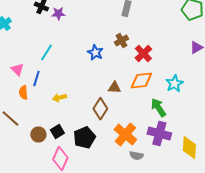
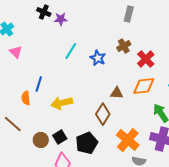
cyan line: (46, 52) -> (71, 51), moved
pink triangle: (17, 70) -> (16, 52), moved
yellow arrow: (59, 98) -> (62, 103), size x1.5

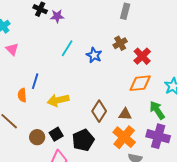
brown triangle: (117, 93) -> (125, 114), moved

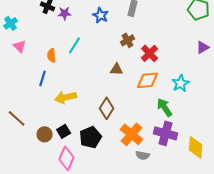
blue star: (94, 55) -> (101, 15), moved
orange semicircle: (22, 95) -> (52, 55), moved
brown triangle: (125, 114) -> (117, 69), moved

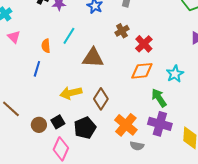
brown triangle: (117, 69) -> (93, 58), moved, size x1.6
yellow arrow: (66, 97) -> (71, 93), moved

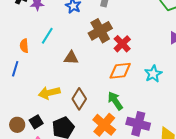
brown cross: (122, 31) -> (100, 31), size x1.6
brown triangle: (93, 58) -> (71, 58), size x0.7
green arrow: (159, 98) -> (115, 101), moved

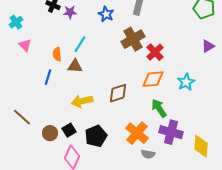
brown triangle: (71, 58) -> (75, 66), moved
brown diamond: (79, 99) -> (118, 93), moved, turned 40
green arrow: (115, 101) -> (159, 108), moved

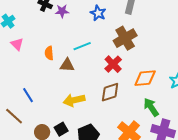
cyan line: (80, 44) -> (82, 46), moved, turned 36
red cross: (155, 52) -> (113, 64), moved
blue line: (48, 77) -> (28, 95), moved, turned -49

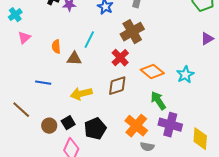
pink triangle: (17, 44) -> (24, 38), turned 32
cyan line: (82, 46) -> (89, 40), turned -42
orange diamond: (145, 78) -> (152, 72), turned 45
blue line: (28, 95) -> (43, 83), moved, turned -49

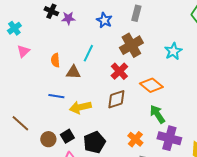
cyan star: (185, 75) -> (173, 51), moved
blue line: (43, 83) -> (56, 96), moved
orange cross: (136, 126) -> (135, 139), size x0.7

